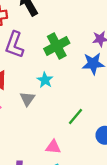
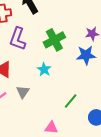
gray triangle: (27, 99) -> (23, 92), moved

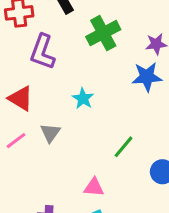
green cross: (54, 40) -> (103, 33), moved

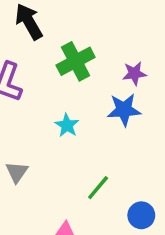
cyan star: (83, 99) -> (67, 125), moved

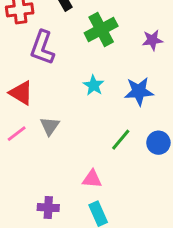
blue star: (124, 110) -> (139, 91), moved
blue circle: (141, 215) -> (158, 143), moved

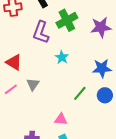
purple star: (152, 40) -> (101, 27), size x1.5
purple L-shape: (42, 48) -> (41, 32), moved
blue star: (139, 91) -> (102, 68), moved

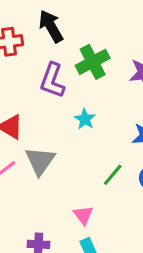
gray triangle: (33, 84) -> (40, 161), size x1.5
pink triangle: (61, 119) -> (83, 215), turned 48

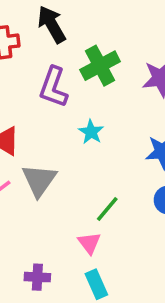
green line: (113, 175) -> (107, 209), moved

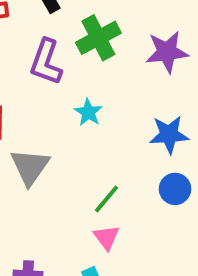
pink triangle: (89, 243) -> (106, 237), moved

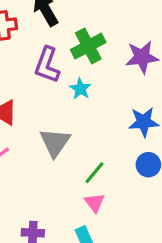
cyan star: (88, 112) -> (80, 89), moved
gray triangle: (30, 167) -> (55, 143), moved

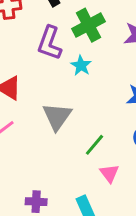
pink triangle: (95, 203) -> (109, 173), moved

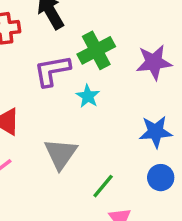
purple L-shape: (50, 43) -> (52, 71), turned 60

